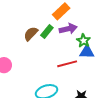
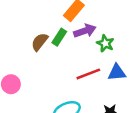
blue triangle: (87, 52) -> (117, 72), moved

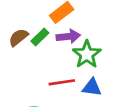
green star: (105, 43) -> (87, 54), size x1.5

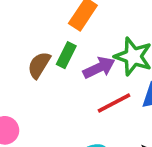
purple arrow: (68, 36) -> (99, 68), moved

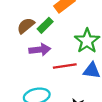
purple arrow: (99, 68) -> (40, 50), moved

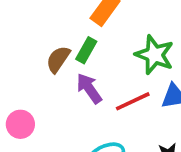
purple arrow: (40, 50) -> (89, 88), turned -102

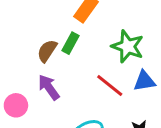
purple arrow: (89, 88) -> (49, 87), moved
red line: (133, 101) -> (110, 86), turned 64

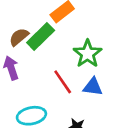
green rectangle: (71, 43) -> (41, 36), size x1.5

